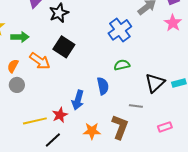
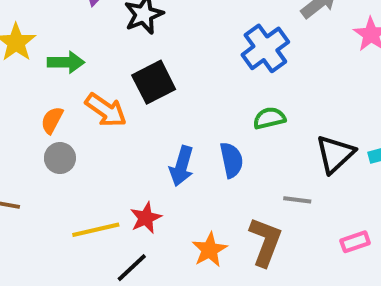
black square: (64, 47) -> (154, 82), turned 30
blue arrow: (78, 100) -> (182, 166), moved
orange star: (92, 131) -> (210, 250), turned -30

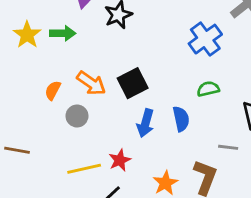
green arrow: (66, 62) -> (63, 33), moved
black square: (154, 82) -> (133, 83), moved
gray circle: (60, 158) -> (77, 116), moved

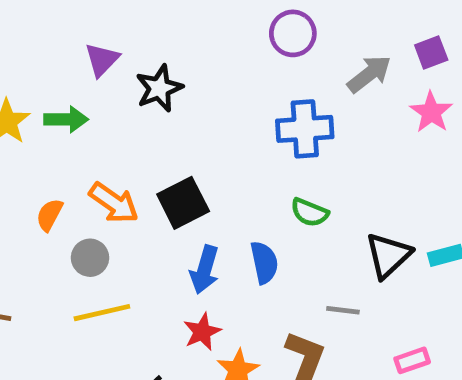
blue cross: (205, 39) -> (305, 129), turned 32
green semicircle: (208, 89) -> (310, 212), turned -145
red star: (120, 160) -> (202, 332), moved
yellow line: (84, 169) -> (102, 313), moved

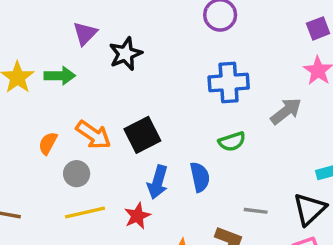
gray arrow: (369, 74) -> (286, 111), moved
green semicircle: (310, 212) -> (232, 142), turned -40
black triangle: (388, 255) -> (310, 209), moved
red star: (202, 332) -> (137, 216), moved

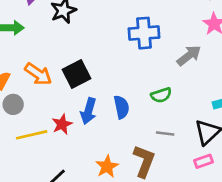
green semicircle: (232, 142) -> (161, 95), moved
gray circle: (77, 174) -> (13, 104), moved
red star: (137, 216) -> (62, 124), moved

